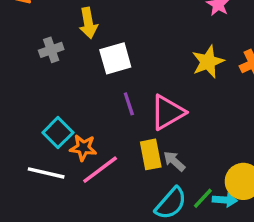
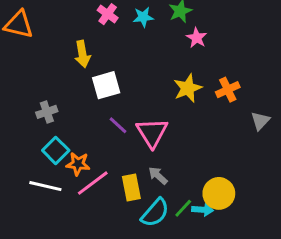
gray cross: (51, 50) -> (47, 112), moved
purple line: (129, 104) -> (118, 125), turned -30
pink triangle: (168, 112) -> (152, 133), turned -32
yellow rectangle: (151, 154) -> (131, 188), moved

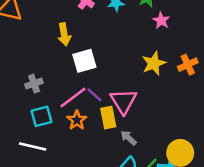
cyan square: (56, 150) -> (42, 116), turned 30
orange star: (78, 164) -> (77, 120), moved, turned 30
pink line: (93, 183) -> (73, 97), moved
yellow rectangle: (131, 188) -> (108, 118), moved

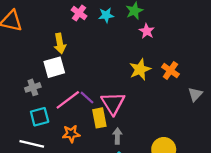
white square: (84, 61) -> (54, 67), moved
orange cross: (188, 65) -> (170, 71), turned -30
orange star: (77, 120) -> (71, 134), moved, turned 30
gray arrow: (129, 138) -> (117, 136), turned 49

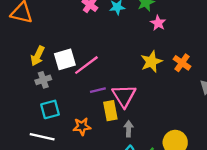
yellow arrow: (60, 43) -> (38, 56), moved, turned 36
purple line: (87, 98) -> (98, 90), turned -56
pink line: (68, 100) -> (86, 65), moved

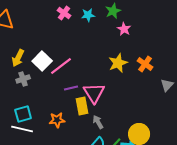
white square: (65, 59) -> (42, 61), turned -30
cyan square: (50, 109) -> (23, 114), moved
gray arrow: (129, 129) -> (98, 122), turned -32

